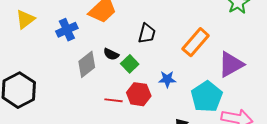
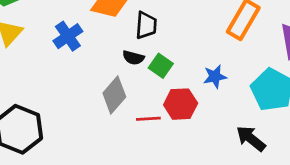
black trapezoid: (147, 33) -> (146, 25), moved
gray diamond: (87, 64) -> (114, 95), moved

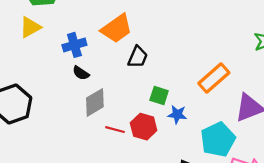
black semicircle: (133, 58) -> (81, 73), moved
green square: (161, 66) -> (159, 96), moved, turned -36

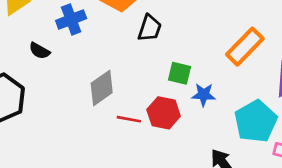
black semicircle: (81, 73) -> (40, 51), moved

